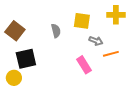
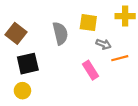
gray semicircle: (56, 31) -> (60, 33), size x1.5
yellow circle: (14, 78) -> (22, 91), moved

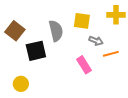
black square: (28, 64) -> (36, 51), moved

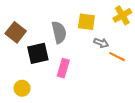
yellow cross: (116, 15) -> (122, 15), turned -30
orange line: (111, 54) -> (117, 57), turned 42
pink rectangle: (84, 65) -> (63, 68), moved, turned 48

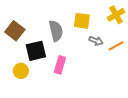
orange line: (117, 57) -> (116, 46), moved, turned -56
yellow circle: (22, 88) -> (21, 71), moved

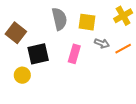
gray semicircle: (56, 31) -> (59, 19), moved
pink rectangle: (60, 65) -> (74, 54), moved

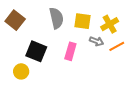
yellow cross: (123, 16) -> (110, 24), moved
brown square: (16, 33) -> (15, 20), moved
black square: (38, 54) -> (36, 51), turned 35

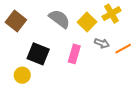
gray semicircle: (56, 18) -> (59, 19), turned -40
yellow square: (83, 21) -> (87, 22), turned 36
yellow cross: (110, 24) -> (111, 14), moved

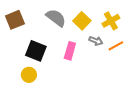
yellow cross: (111, 14) -> (111, 21), moved
brown square: (16, 21) -> (15, 20), turned 30
yellow circle: (22, 75) -> (29, 75), moved

